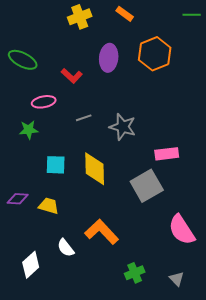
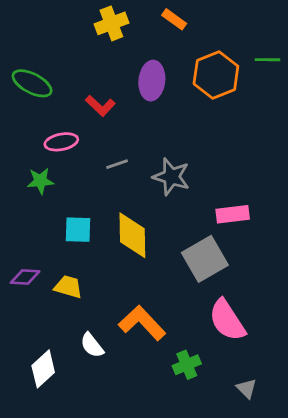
green line: (192, 15) -> (267, 60), moved
pink semicircle: (182, 230) -> (227, 320), moved
green cross: (135, 273) -> (187, 365), moved

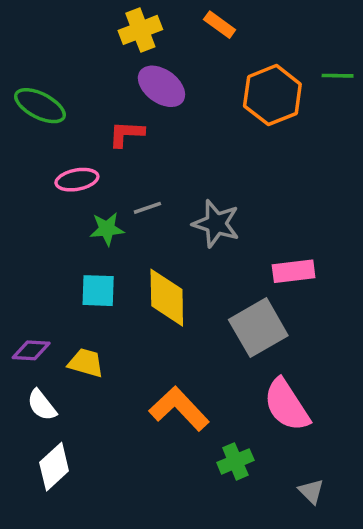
purple ellipse: (152, 81) -> (161, 86), moved, turned -60
red L-shape: (100, 106) -> (126, 134), turned 140
green star: (40, 181) -> (107, 229), moved
white semicircle: (92, 345) -> (42, 405), moved

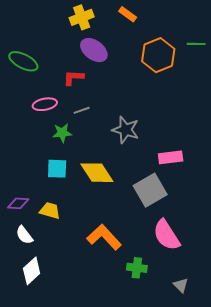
gray line: (147, 208) -> (82, 110), moved
yellow diamond: (167, 298) -> (97, 173), turned -32
green cross: (235, 461) -> (137, 268), turned 30

